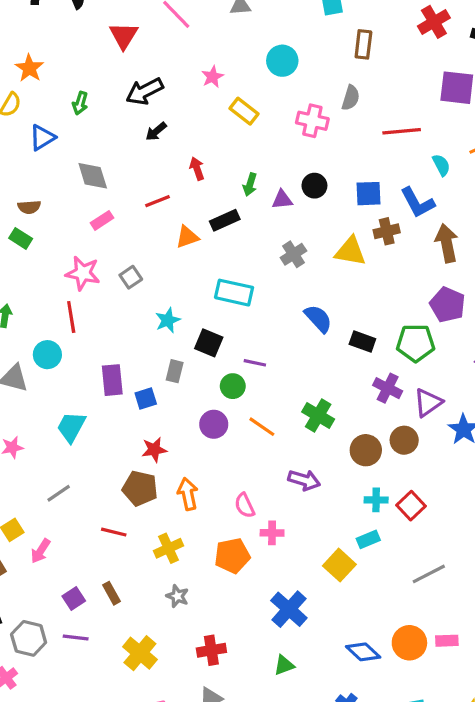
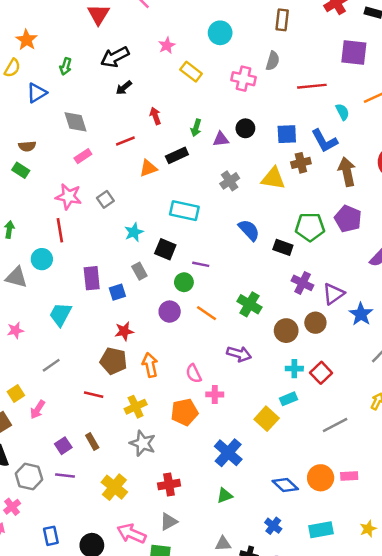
green pentagon: (416, 343) -> (310, 227), moved
gray rectangle: (175, 371) -> (139, 271), turned -42
gray star: (177, 596) -> (143, 443), size x1.5

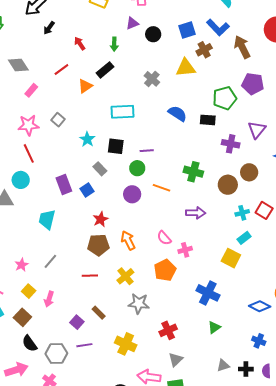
purple triangle: (221, 139) -> (132, 23), moved
purple triangle: (333, 294) -> (257, 130), moved
pink star: (15, 330) -> (22, 265), moved

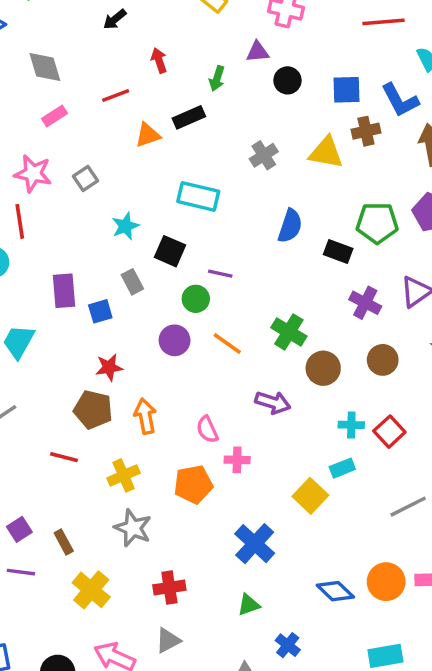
blue semicircle: (177, 113) -> (290, 226), turned 60
brown circle: (228, 185) -> (323, 368), moved
brown rectangle: (99, 313) -> (64, 542), moved
blue cross: (259, 341) -> (288, 645), moved

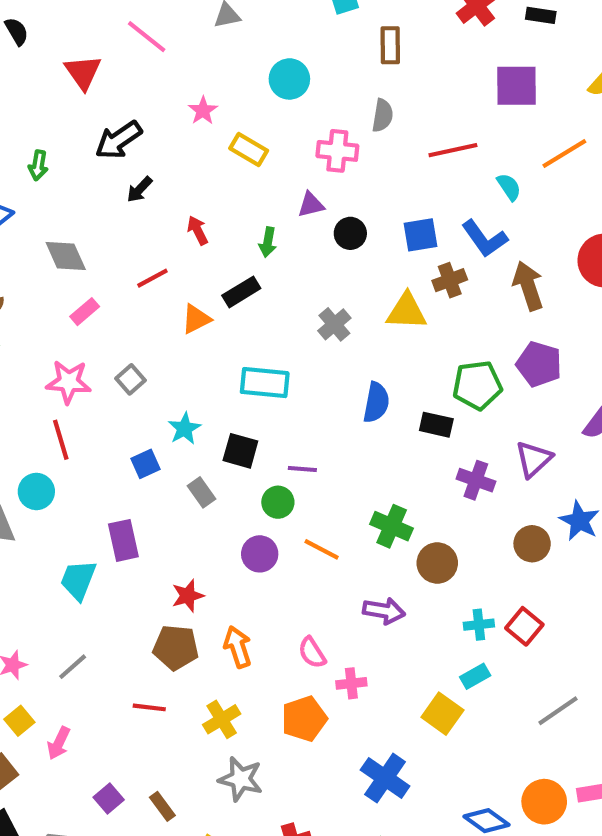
purple rectangle: (64, 291) -> (123, 540), moved
blue square: (100, 311) -> (146, 464), moved
brown circle: (383, 360) -> (532, 544), moved

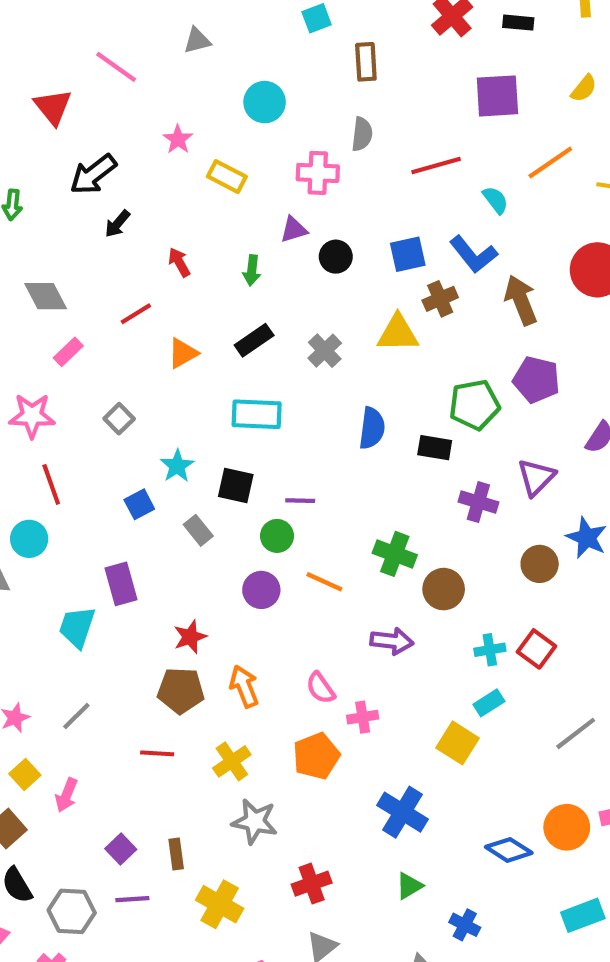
black rectangle: (241, 292) -> (254, 340), moved
pink star: (69, 382) -> (32, 416), moved
brown rectangle: (162, 806) -> (176, 854), turned 32

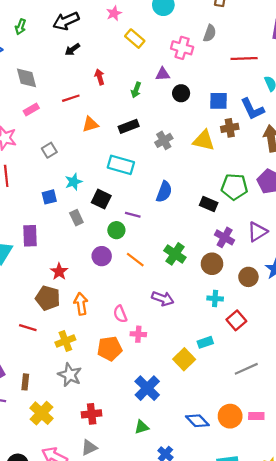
blue semicircle: (372, 428) -> (164, 192), moved
brown circle: (444, 589) -> (212, 264), moved
red star: (190, 637) -> (59, 272), turned -30
cyan cross: (490, 650) -> (215, 298), moved

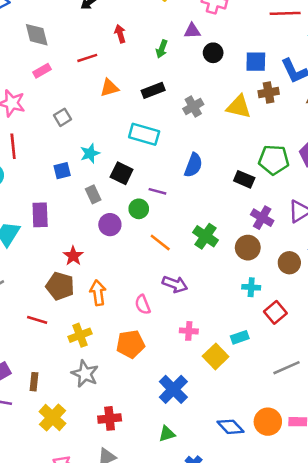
purple circle: (102, 256) -> (110, 225), moved
purple arrow: (163, 299) -> (175, 284), moved
pink cross: (138, 334) -> (189, 331), moved

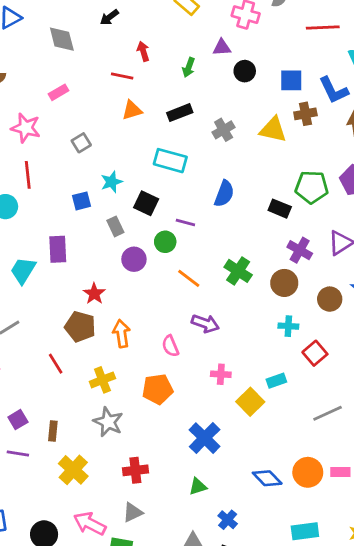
gray diamond: (37, 35) -> (62, 39), moved
red line: (87, 58) -> (122, 76), moved, turned 30
red line: (37, 320) -> (56, 364), turned 42

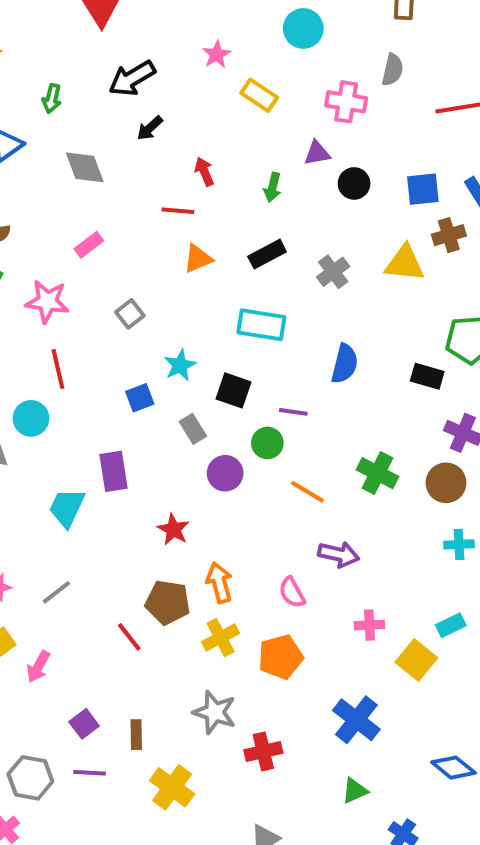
brown pentagon: (80, 327) -> (168, 602), moved
yellow cross: (102, 380) -> (221, 638), moved
red cross: (135, 470) -> (263, 751), moved

